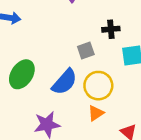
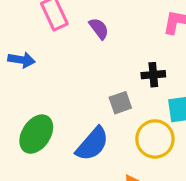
yellow circle: (98, 86) -> (155, 139), moved

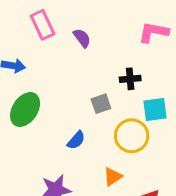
green ellipse: (36, 134) -> (25, 110), moved
blue semicircle: (92, 144) -> (76, 140), size x0.6

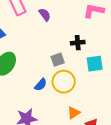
yellow circle: (132, 136) -> (64, 82), moved
orange triangle: (113, 177) -> (74, 113), moved

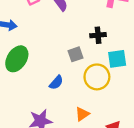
yellow circle: (64, 82) -> (97, 77), moved
orange triangle: (74, 113) -> (82, 114), moved

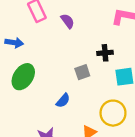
yellow circle: (97, 77) -> (113, 113), moved

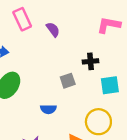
blue semicircle: (63, 101) -> (48, 109), turned 49

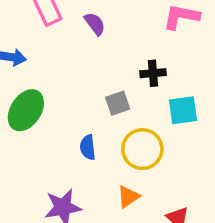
blue semicircle: (48, 109) -> (88, 147), turned 84
yellow circle: (98, 122) -> (142, 149), moved

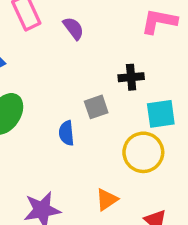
blue semicircle: (88, 147) -> (66, 133), moved
yellow circle: (142, 149) -> (143, 152), moved

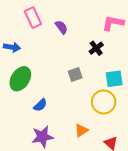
black cross: (131, 77) -> (96, 48), moved, turned -32
blue semicircle: (66, 133) -> (40, 105), moved, turned -128

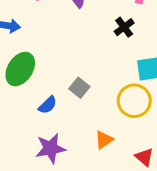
gray square: (75, 75) -> (79, 88), moved, turned -32

